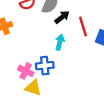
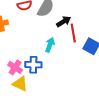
black arrow: (62, 17) -> (64, 22), moved

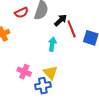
blue cross: (33, 65) -> (43, 86), moved
yellow triangle: (20, 84) -> (50, 73), moved, turned 35

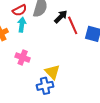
cyan arrow: (52, 44) -> (22, 25), moved
pink cross: (24, 72) -> (23, 57), moved

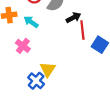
cyan arrow: (22, 25) -> (31, 22), moved, turned -80
blue cross: (45, 86) -> (36, 81), turned 35

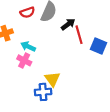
cyan arrow: (31, 22) -> (28, 46), moved
blue cross: (36, 81) -> (43, 92), turned -35

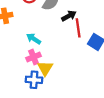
cyan arrow: (28, 46) -> (34, 39), moved
pink cross: (24, 60) -> (34, 57), moved, turned 32

